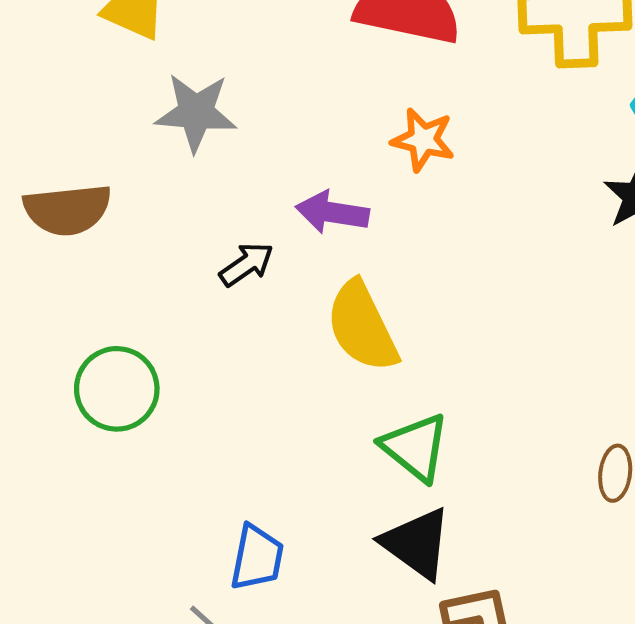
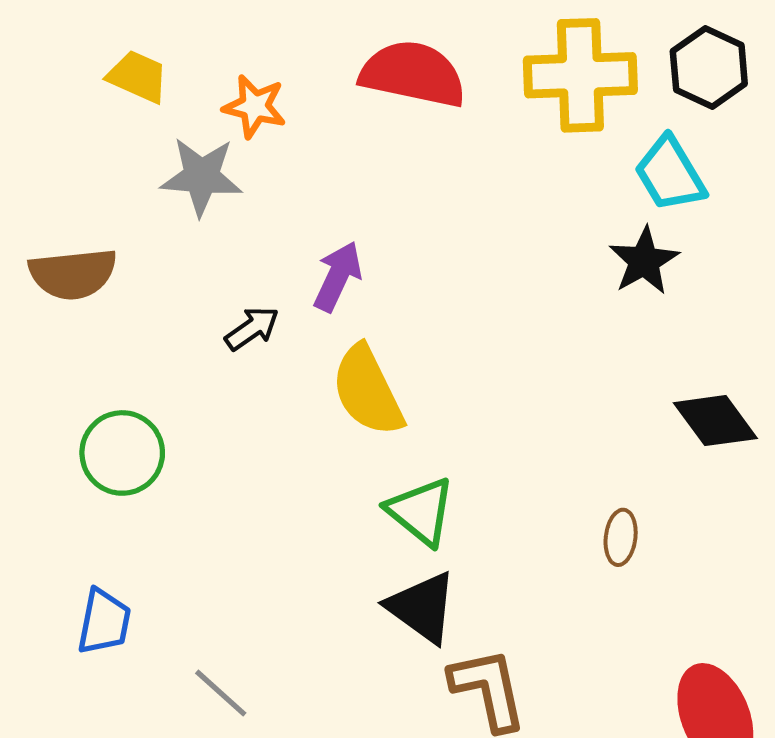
orange star: (423, 140) -> (255, 106), moved
purple arrow: (332, 212) -> (338, 276), turned 106
blue trapezoid: (257, 558) -> (104, 622), moved

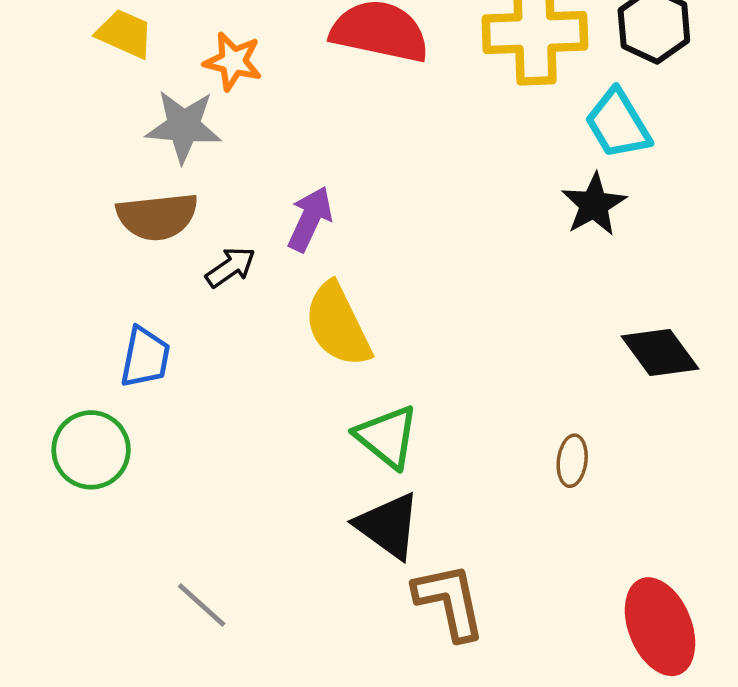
brown semicircle: (73, 274) -> (157, 217), moved
green circle: (122, 453) -> (91, 450), moved
blue trapezoid: (104, 622) -> (145, 357), moved

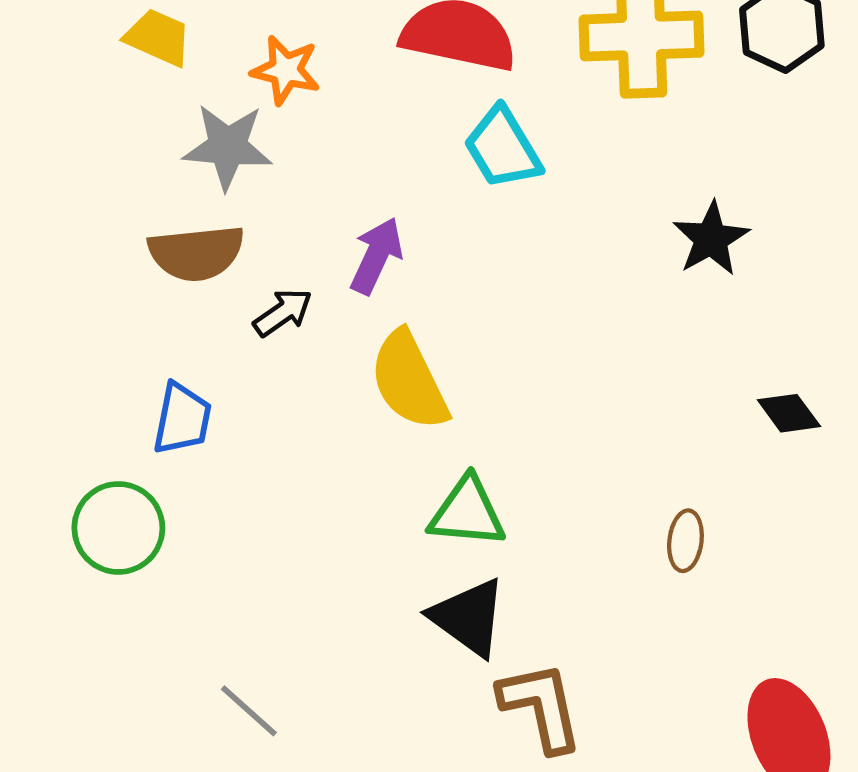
cyan trapezoid: (618, 124) -> (503, 148), moved
black diamond: (660, 352) -> (789, 413), size x0.7
green triangle: (387, 437) -> (467, 512), turned -34

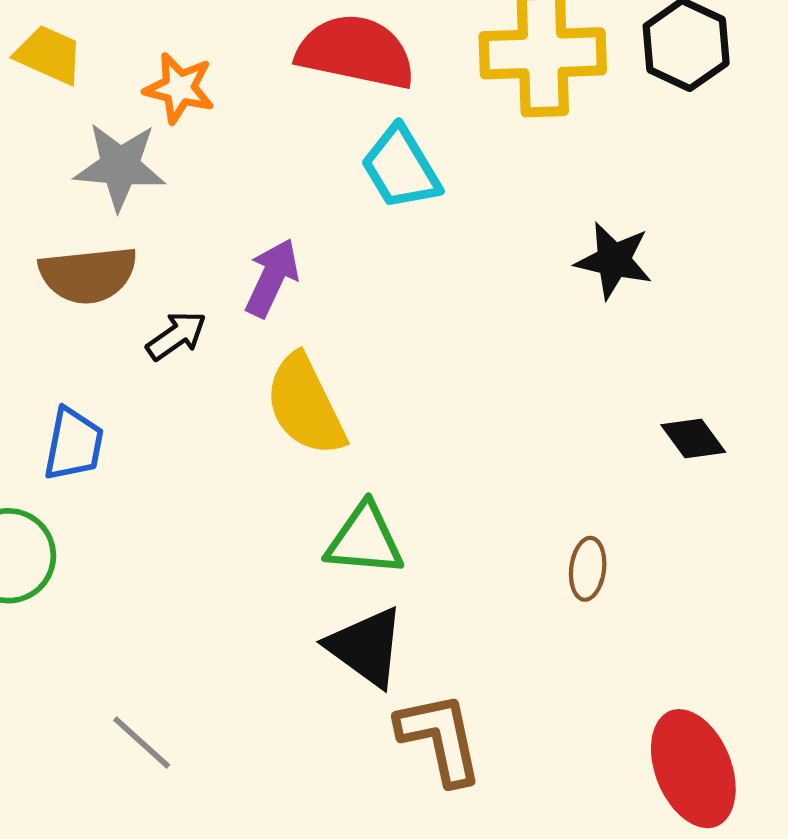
black star: (711, 239) -> (614, 260), turned -30

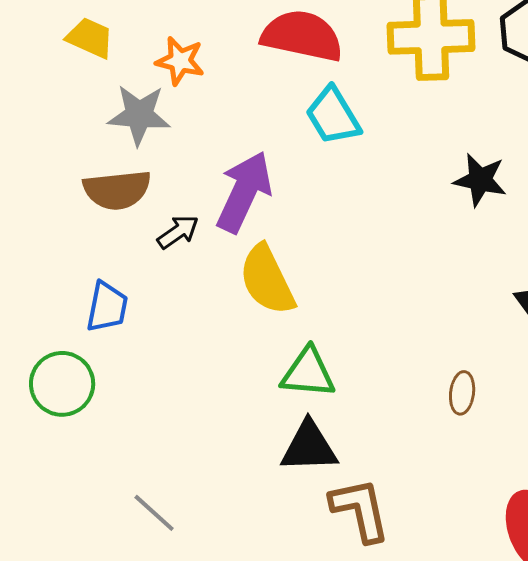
purple arrow: (272, 278) -> (244, 192), size x1.5
black triangle: (366, 647) -> (309, 447), turned -38

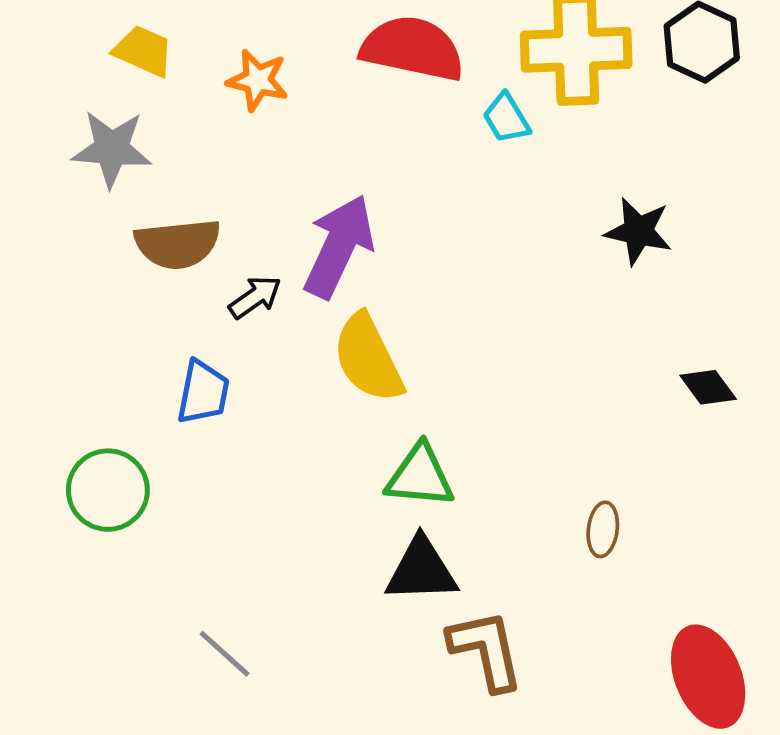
gray star: (139, 115) -> (112, 149), moved
cyan trapezoid: (333, 116) -> (506, 118), moved, size x0.7
blue trapezoid: (107, 307) -> (203, 392), moved
brown ellipse: (462, 393) -> (603, 529), moved

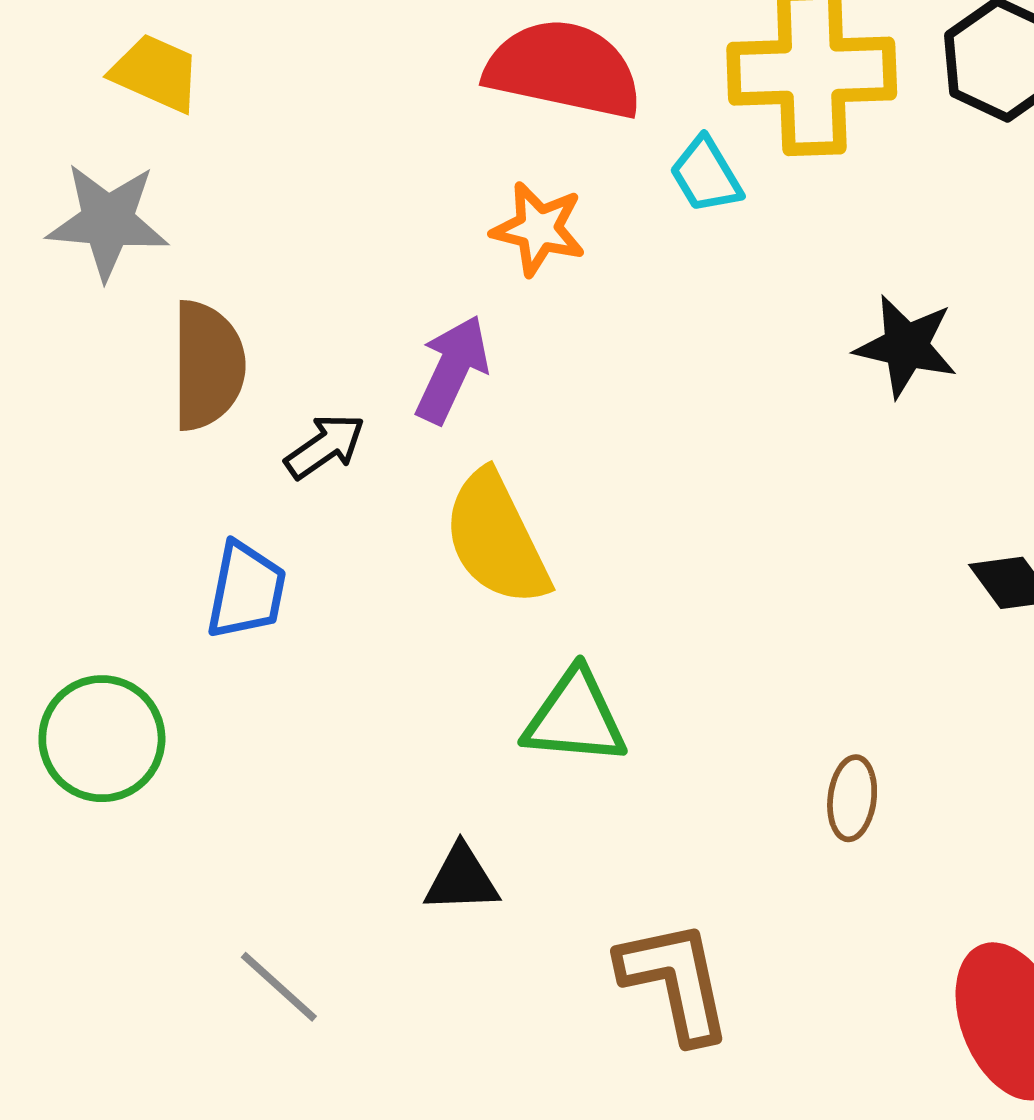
orange star: (258, 80) -> (539, 229), moved
brown semicircle: (178, 244) -> (208, 365), turned -84
purple arrow: (339, 246) -> (452, 369), size x0.7
black triangle: (421, 570) -> (462, 879), moved, size x0.7

